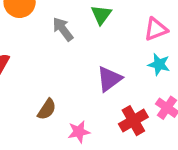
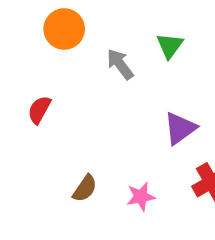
brown semicircle: (47, 109) -> (85, 188), moved

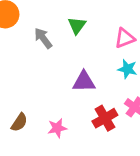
purple triangle: (180, 128) -> (84, 82), turned 35

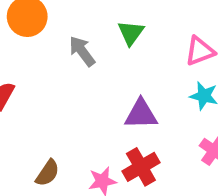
red cross: (105, 118) -> (141, 167), moved

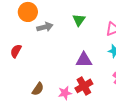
gray arrow: (82, 51) -> (45, 27), moved, turned 112

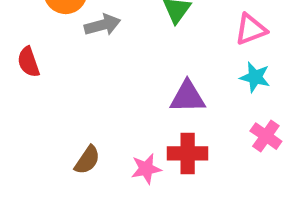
red semicircle: (16, 51) -> (28, 62), moved, turned -48
red cross: (84, 86) -> (188, 153), turned 30

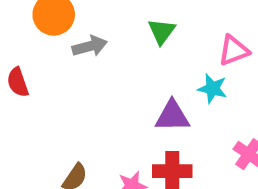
cyan star: (255, 77) -> (212, 89), moved

